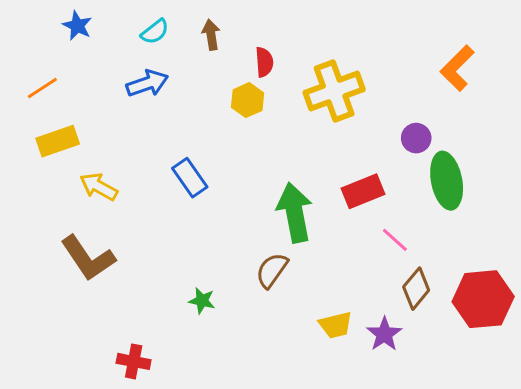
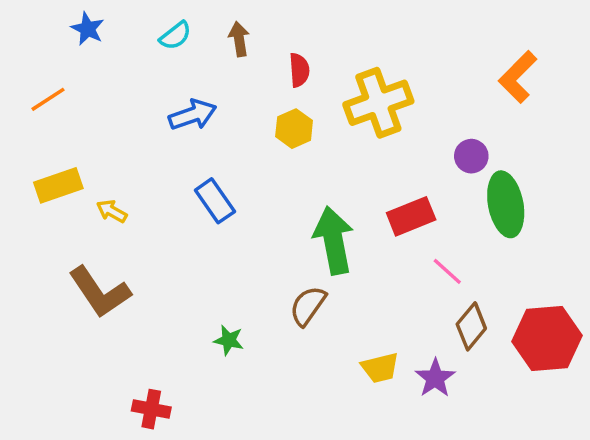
blue arrow: (147, 83) -> (193, 115), moved
yellow hexagon: (248, 100) -> (294, 129), moved
yellow rectangle: (58, 141) -> (58, 185), moved
yellow arrow: (99, 187) -> (112, 211), size x0.7

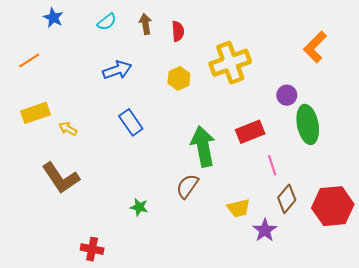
red semicircle: (299, 70) -> (178, 31), moved
pink line: (447, 271) -> (272, 165), turned 30
yellow trapezoid: (380, 368) -> (239, 208), moved

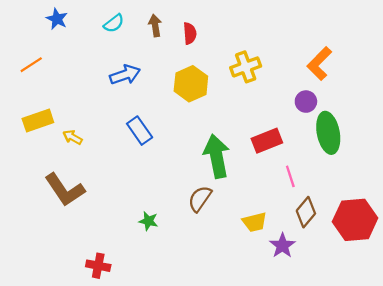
orange L-shape: (315, 47) -> (319, 64), moved
yellow cross: (230, 63) -> (246, 67), size x0.7
yellow hexagon: (179, 78) -> (191, 84), size x1.4

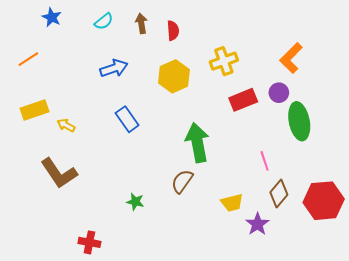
red rectangle: (267, 141) -> (243, 100), moved

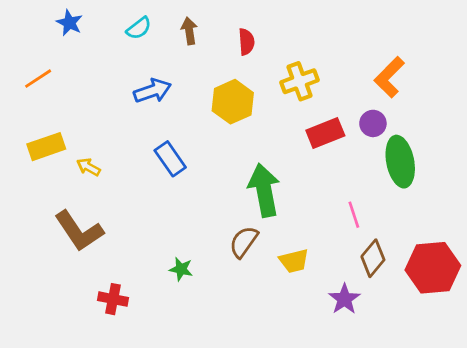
red semicircle: (173, 31) -> (246, 42), moved
yellow trapezoid: (232, 203) -> (294, 261), moved
red cross: (89, 242) -> (113, 299), moved

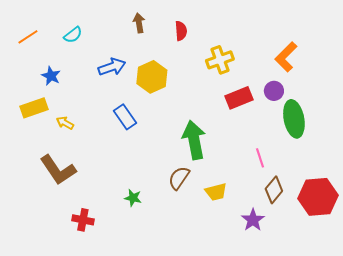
blue star: (69, 23) -> (51, 76), moved
cyan semicircle: (139, 28) -> (73, 35), moved
orange line: (38, 79) -> (28, 37), moved
yellow hexagon: (233, 102) -> (152, 77), moved

